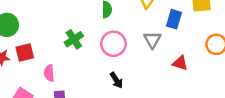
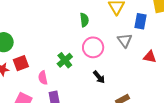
green cross: (74, 39) -> (65, 60), moved

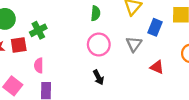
green cross: (65, 60) -> (38, 30), moved

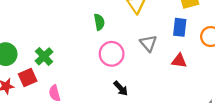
blue rectangle: (155, 27) -> (180, 27), moved

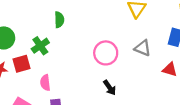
green semicircle: (99, 22) -> (59, 20), moved
gray triangle: (148, 43) -> (143, 48), turned -36

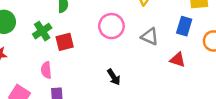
pink circle: (106, 53) -> (111, 26), moved
red square: (21, 64) -> (65, 42), moved

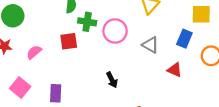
green cross: (42, 31) -> (87, 22), moved, turned 36
pink semicircle: (46, 70) -> (34, 52), moved, turned 49

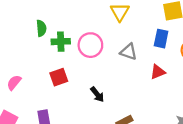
red square: (69, 41) -> (59, 77), moved
red triangle: (175, 70) -> (158, 72), turned -35

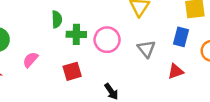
gray triangle: (129, 52) -> (146, 49), turned 30
pink semicircle: (14, 83) -> (30, 60), moved

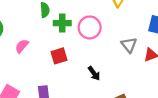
gray triangle: (146, 49) -> (129, 45), moved

